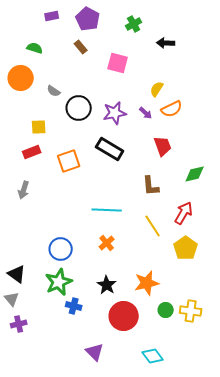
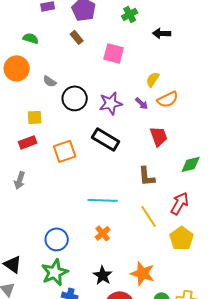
orange star: (147, 283) -> (143, 273), turned 30

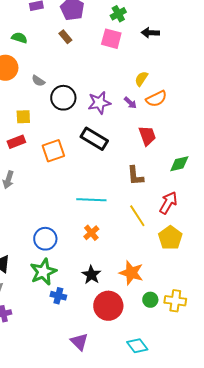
pink square: (114, 53) -> (111, 39), moved

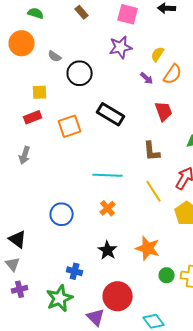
orange semicircle: (156, 99) -> (173, 74), turned -30
purple star: (99, 103) -> (121, 47), moved
green star: (43, 272) -> (60, 298), moved
red circle: (108, 306) -> (118, 296), moved

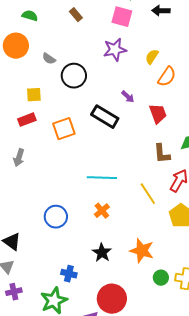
purple arrow: (147, 78) -> (128, 97), moved
brown L-shape: (152, 151) -> (162, 154), moved

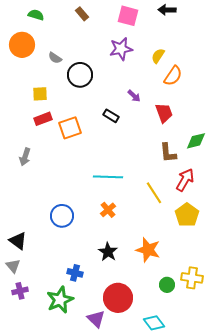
black rectangle: (105, 117) -> (111, 116), size x0.6
red rectangle: (27, 120) -> (43, 119), moved
green circle: (161, 278) -> (167, 285), moved

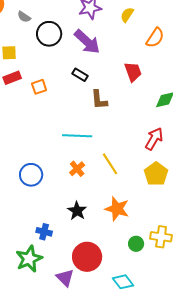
orange semicircle: (173, 76) -> (155, 38), moved
purple arrow: (134, 96) -> (87, 42), moved, size x2.0
orange square: (70, 128) -> (39, 87), size x0.7
brown L-shape: (168, 153) -> (99, 100), moved
yellow line: (154, 193) -> (110, 164), moved

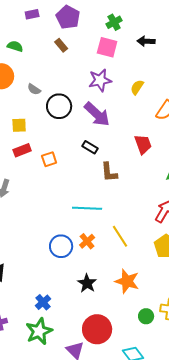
blue circle: (31, 175) -> (61, 246), moved
blue cross: (44, 232) -> (43, 302), moved, turned 35

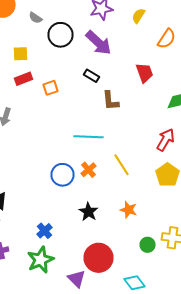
orange star: (127, 281) -> (128, 210), size x0.7

